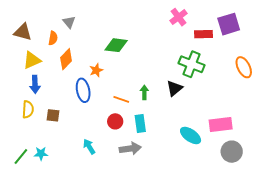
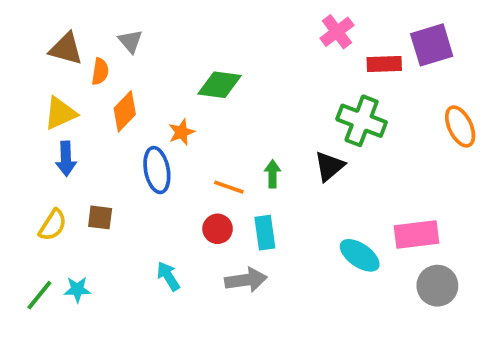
brown triangle: (23, 32) -> (66, 49), moved
yellow semicircle: (28, 109) -> (53, 225), moved, turned 30

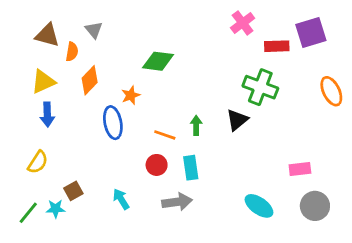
brown square: (100, 217) -> (73, 191), moved, turned -36
pink rectangle: (417, 234) -> (300, 169), size x0.7
cyan ellipse: (360, 255) -> (259, 206), moved

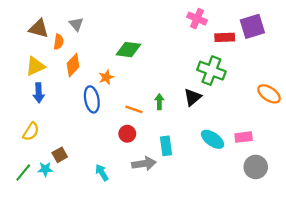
pink cross: (243, 23) -> (197, 19), turned -30
orange ellipse: (331, 91) -> (269, 94), moved, turned -30
cyan rectangle: (191, 168) -> (166, 146), moved
cyan arrow: (121, 199) -> (102, 172), moved
cyan ellipse: (259, 206) -> (213, 139), moved

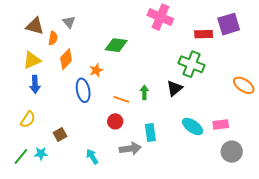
pink cross: (197, 19) -> (160, 17), moved, size x1.4
brown square: (60, 155) -> (60, 134), moved

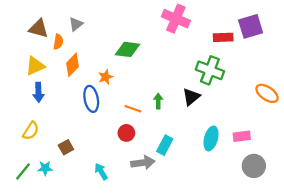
gray triangle: (69, 22) -> (76, 24), turned 32
cyan ellipse: (193, 126) -> (211, 138), turned 70
cyan rectangle: (150, 132) -> (165, 145), turned 36

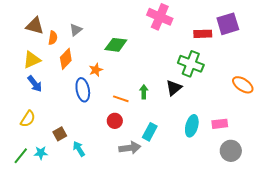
gray triangle: (76, 24) -> (76, 30), moved
blue arrow: (38, 92) -> (35, 84), turned -36
cyan arrow: (101, 171) -> (79, 149), moved

